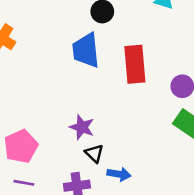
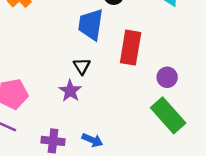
black triangle: (94, 153) -> (82, 66), moved

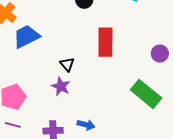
blue trapezoid: (91, 25) -> (26, 36), moved, turned 64
purple circle: (167, 77) -> (160, 54), moved

